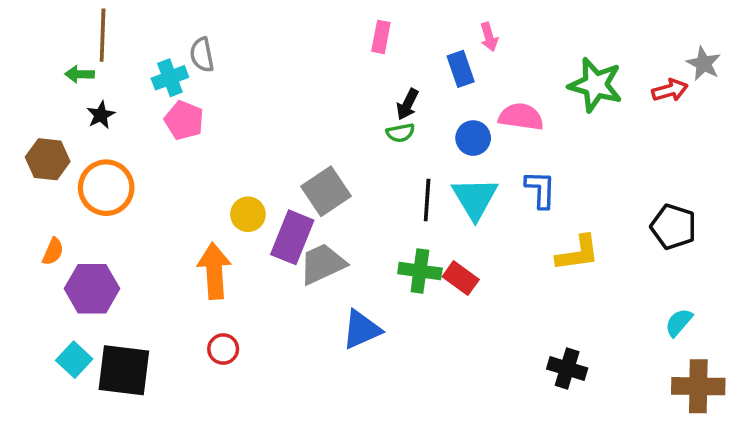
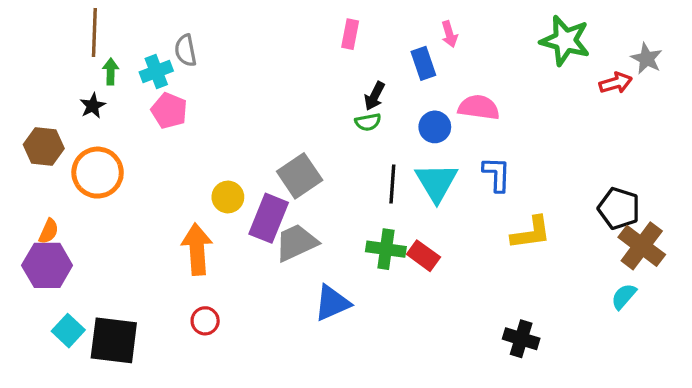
green arrow: (80, 74) -> (111, 72), moved, turned 90
green star: (595, 85) -> (565, 41), moved
purple hexagon: (92, 289) -> (47, 265), moved
brown cross: (698, 386) -> (642, 246), moved, turned 36

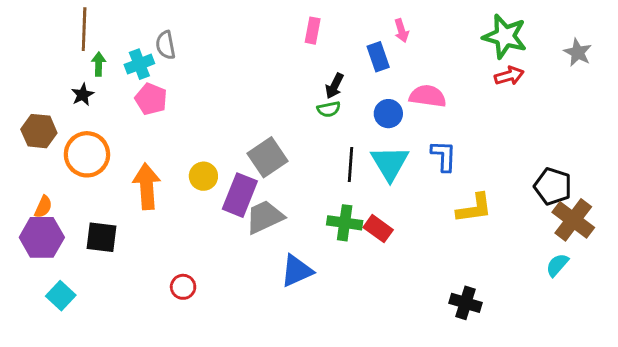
red arrow: (616, 83) -> (509, 76), moved
orange arrow: (197, 249) -> (147, 186), moved
black square: (114, 340) -> (102, 237), moved, size x0.7

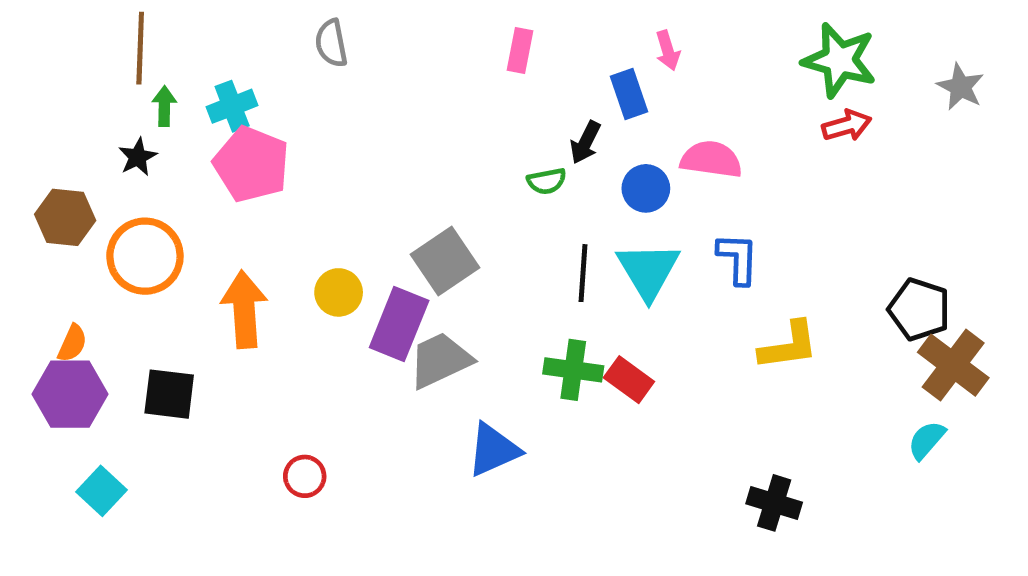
gray semicircle: (166, 45) -> (331, 43), moved
black arrow: (334, 86) -> (585, 142), moved
pink pentagon: (151, 99) -> (251, 164), size x1.4

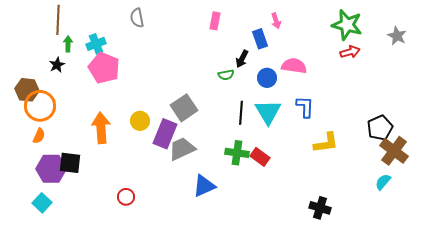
orange circle: (145, 256) -> (40, 106), moved
black pentagon: (919, 309) -> (380, 128), turned 30
orange semicircle: (72, 343) -> (39, 136), moved
purple hexagon: (70, 394) -> (51, 169), moved

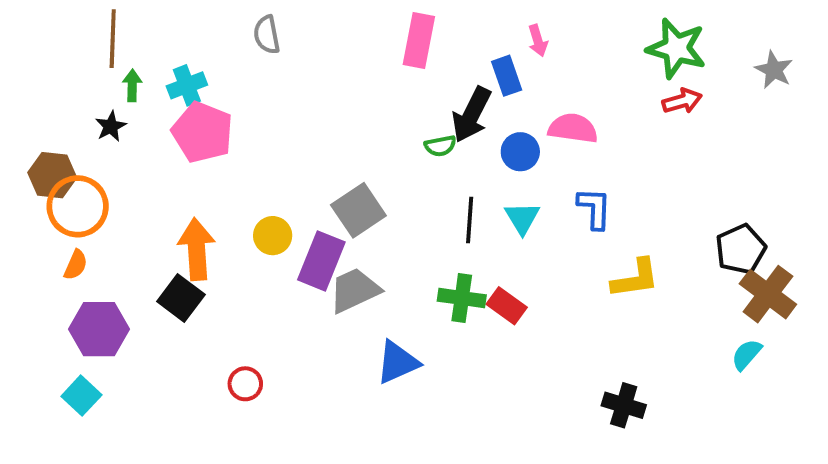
pink rectangle: (215, 21) -> (419, 41), size x1.5
black arrow: (242, 59) -> (472, 115), size x1.6
cyan triangle: (268, 112) -> (522, 218), size x0.7
black square: (70, 163) -> (181, 298), moved, turned 30

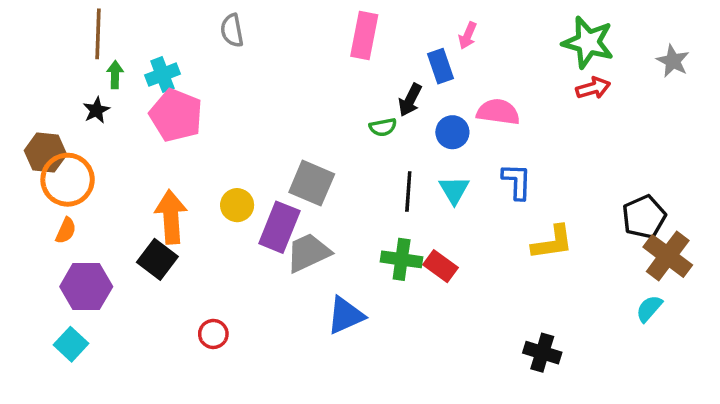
pink arrow: (538, 41) -> (468, 36), turned 40
black arrow: (472, 115) -> (410, 100), size x0.7
gray square: (358, 210) -> (312, 183), turned -33

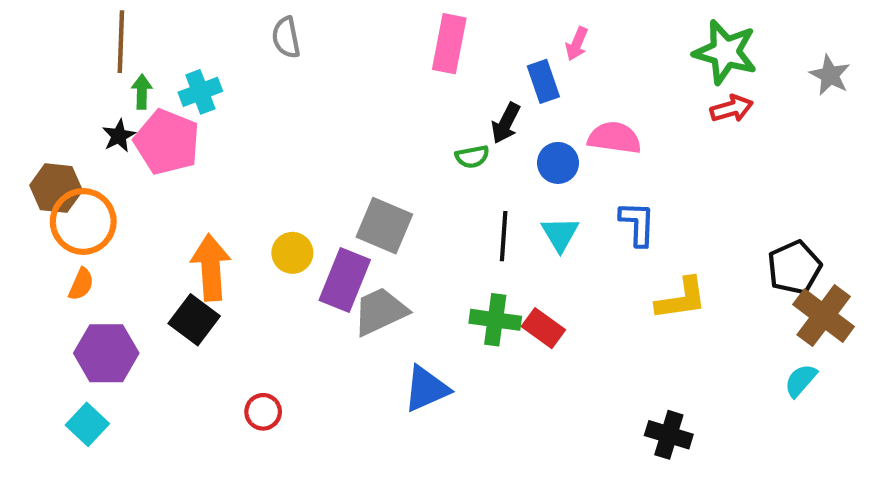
pink pentagon: (176, 115) -> (167, 142), moved

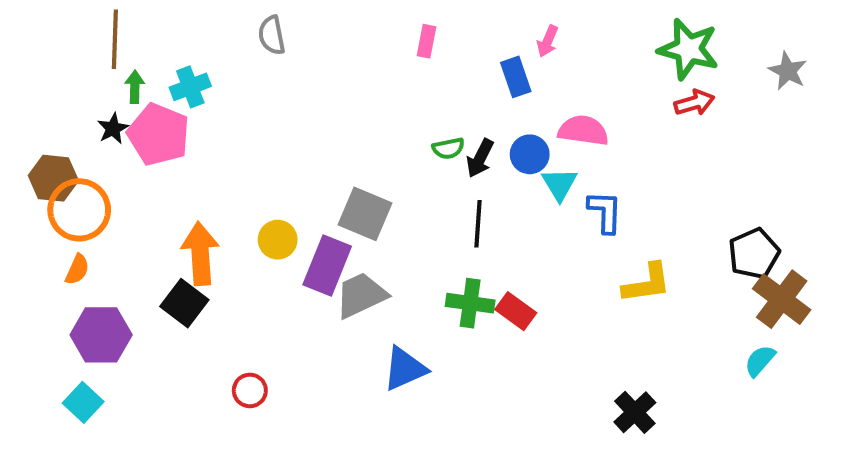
pink rectangle: (449, 44) -> (426, 41), size x0.6
black arrow: (506, 123) -> (480, 158), moved
cyan triangle: (560, 234) -> (559, 184), moved
black cross: (669, 435) -> (635, 412), turned 30

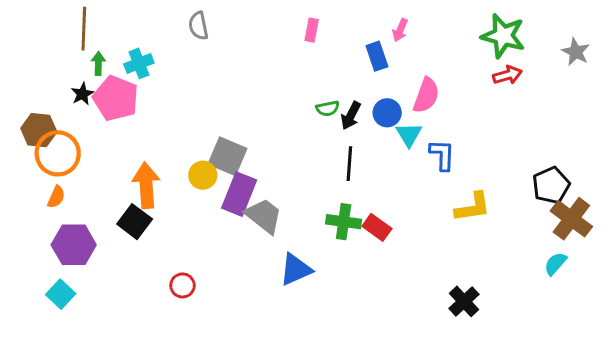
pink semicircle: (583, 131) -> (426, 95), turned 102
gray square: (365, 214) -> (227, 156), moved
gray trapezoid: (361, 295) -> (264, 216), turned 63

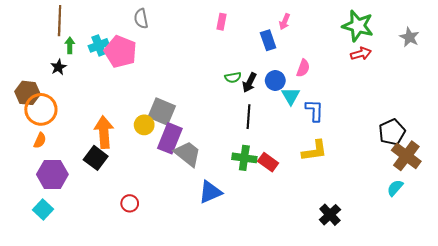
pink semicircle: (426, 95) -> (303, 68), size x0.7
pink pentagon: (116, 98) -> (120, 52), moved
yellow L-shape: (473, 207) -> (314, 151), moved

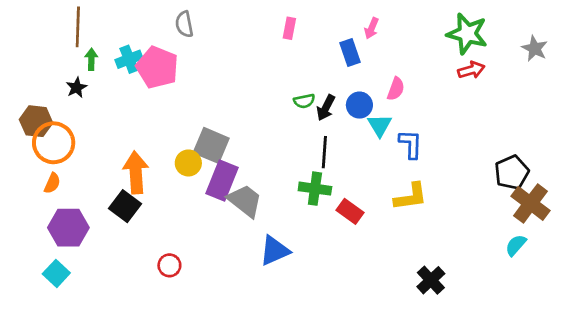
green cross: (244, 158) -> (315, 189), moved

